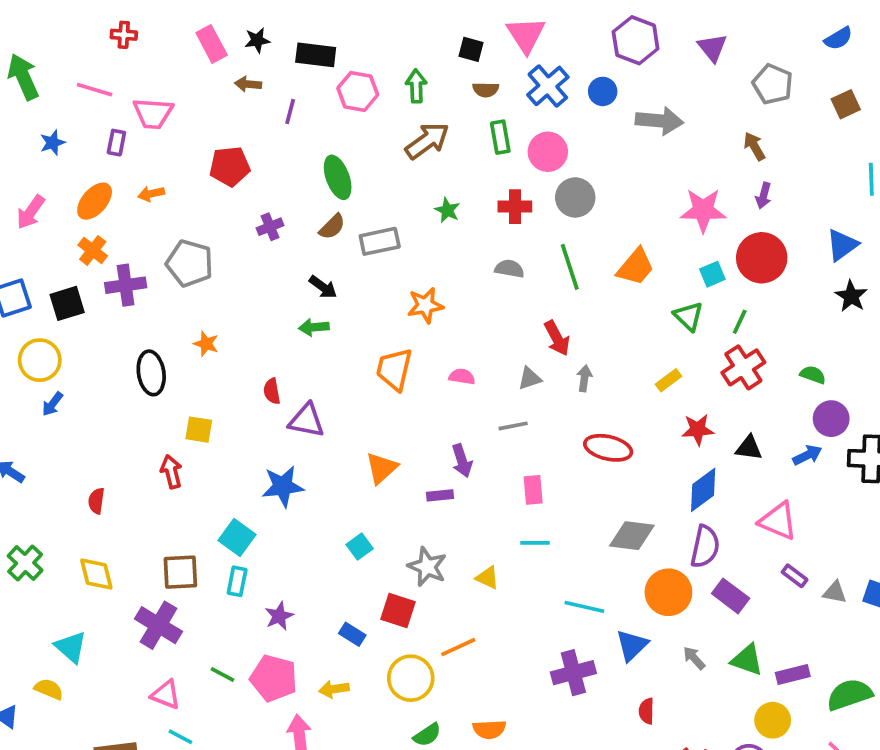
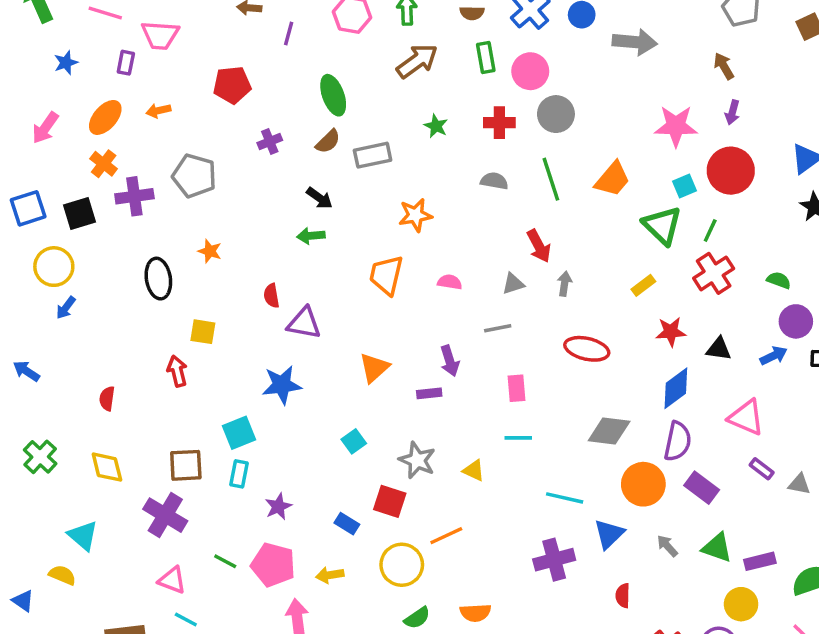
green triangle: (689, 316) -> (662, 225), size x1.4
cyan square: (237, 537) -> (239, 433), turned 32

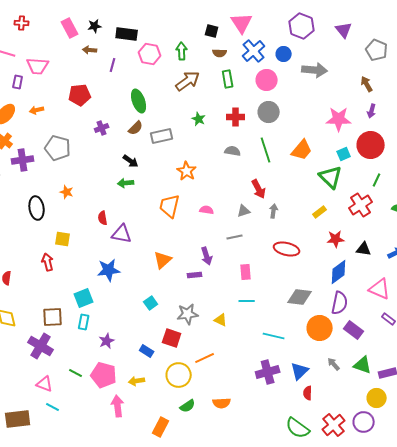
pink circle: (530, 71) -> (267, 80), moved
orange star: (415, 215) -> (187, 171), turned -30
green line: (710, 231) -> (377, 180), moved
gray star: (417, 460) -> (188, 314), turned -30
blue triangle: (609, 534) -> (300, 371), moved

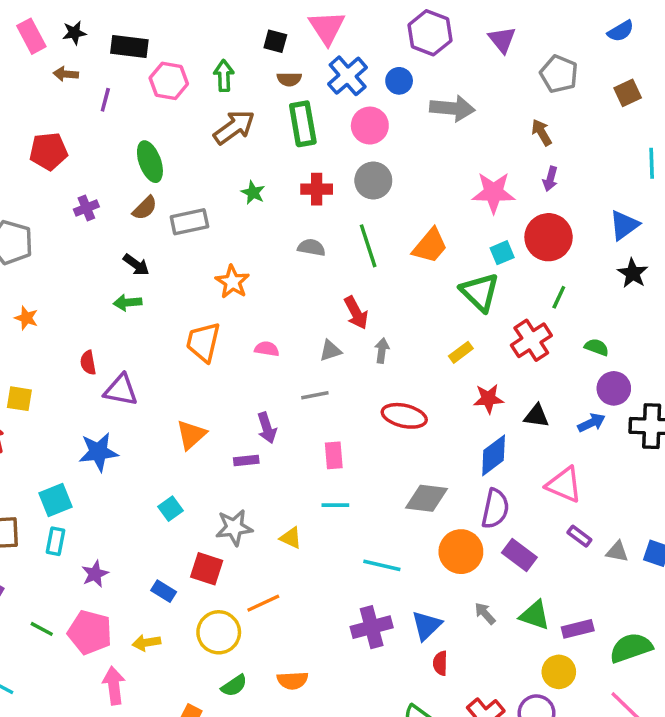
green rectangle: (228, 79) -> (303, 124), size x1.4

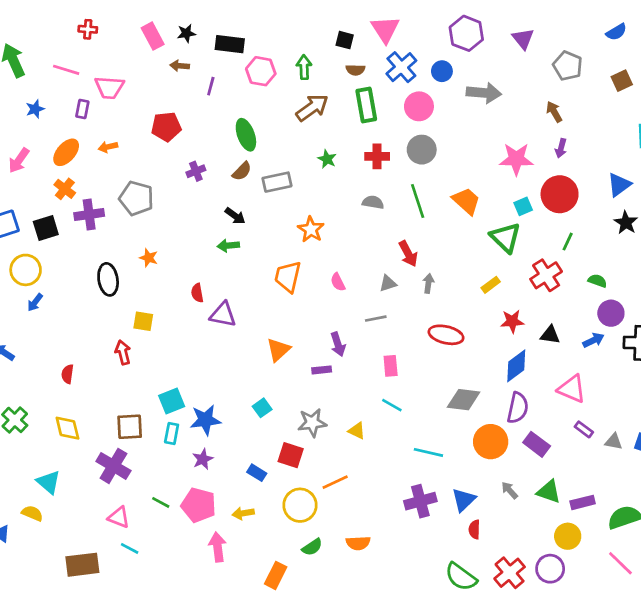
orange trapezoid: (430, 246) -> (466, 201), turned -88
pink semicircle: (267, 349) -> (338, 282), turned -126
blue star: (98, 452) -> (205, 420), moved
cyan line: (335, 505) -> (392, 405), turned 30

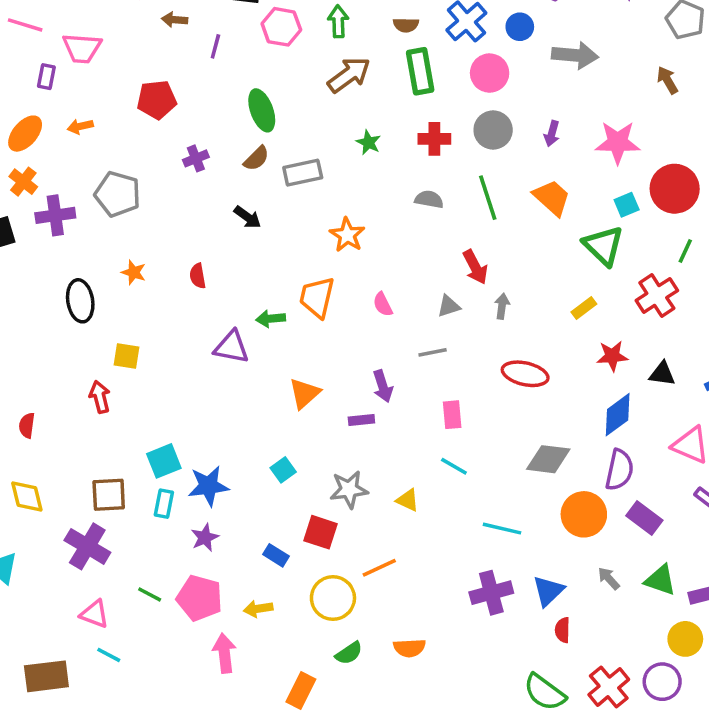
purple arrow: (561, 148) -> (552, 134), moved
green arrow: (228, 246) -> (271, 319), moved
red semicircle: (197, 293) -> (198, 276), moved

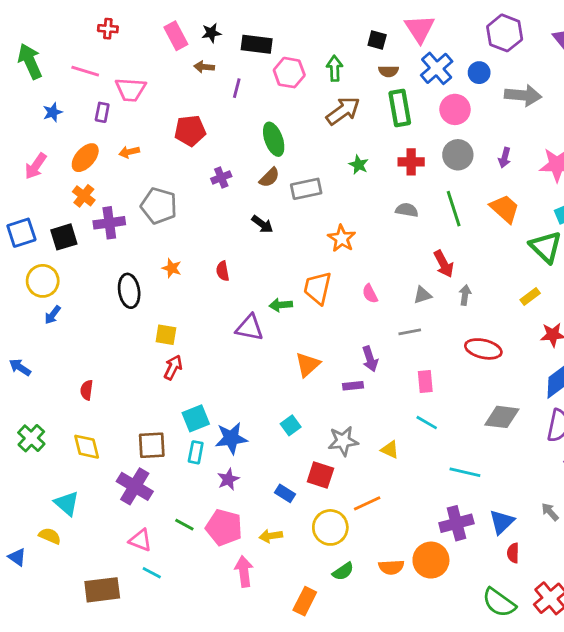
red arrow: (100, 397) -> (173, 367), moved, turned 40
orange circle: (584, 514) -> (431, 560), moved

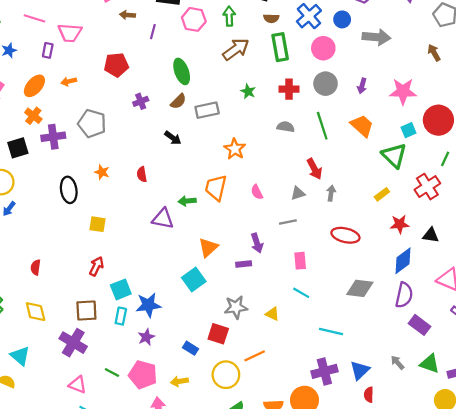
red arrow: (173, 367) -> (96, 266), moved
cyan square: (291, 425) -> (194, 280), moved, size x1.5

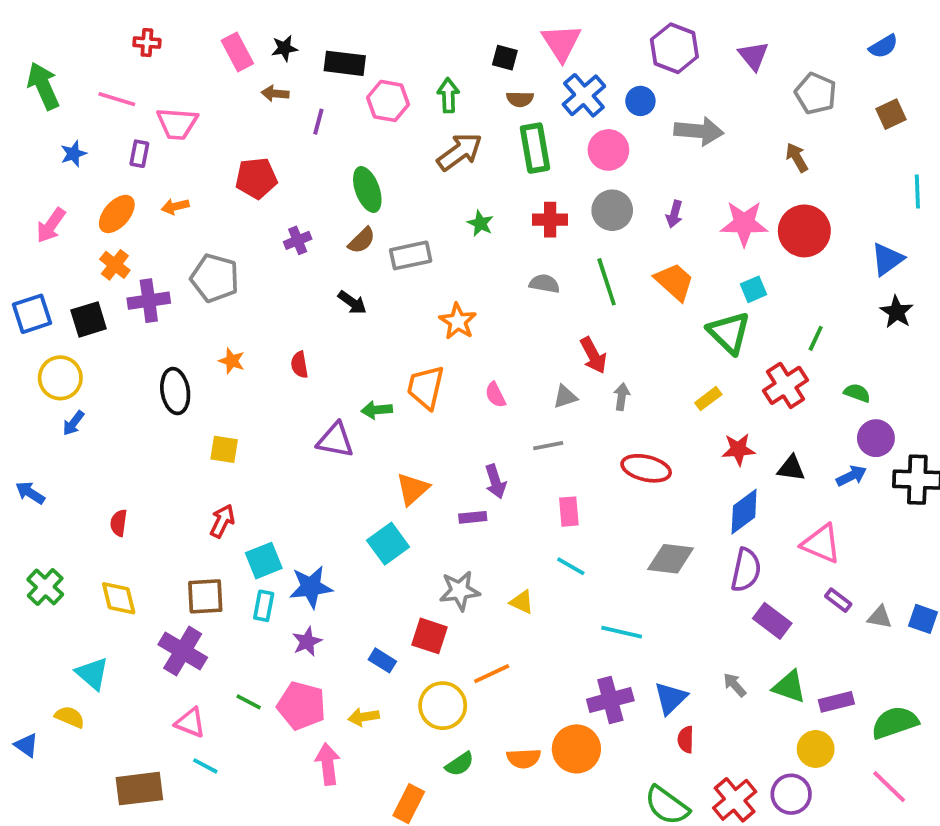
red circle: (438, 120) -> (804, 231), moved

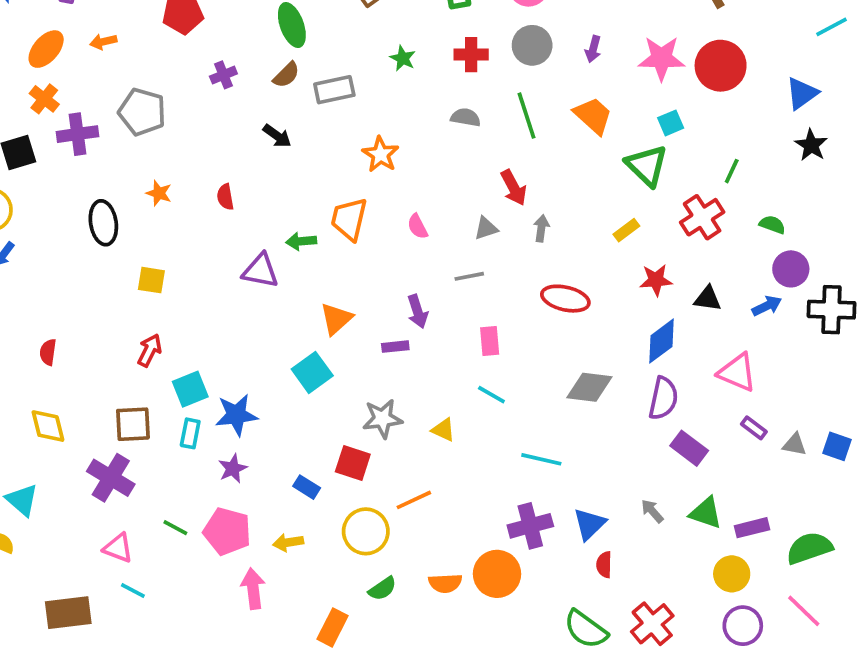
cyan line: (917, 191) -> (831, 27), turned 64
purple circle: (791, 794) -> (743, 626), moved

